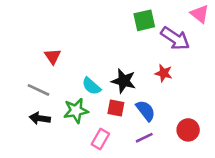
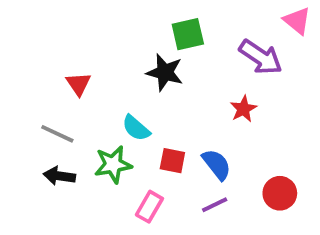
green square: (144, 20) -> (188, 34), moved
red star: (164, 73) -> (243, 109), turned 30
black star: (124, 81) -> (165, 72), moved

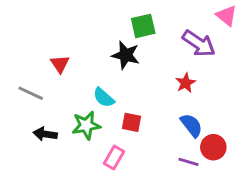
gray line: (57, 134) -> (31, 93), moved
blue semicircle: (217, 164) -> (191, 125), moved
purple line: (215, 205) -> (188, 162), moved, turned 42

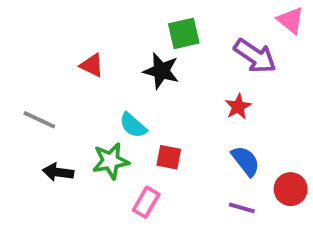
red triangle: (60, 64) -> (92, 65), moved, turned -30
red circle: (213, 147) -> (291, 189), moved

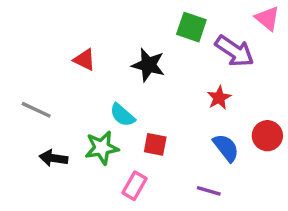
green square: (184, 33) -> (191, 27), moved, turned 32
red circle: (291, 189) -> (267, 136), moved
purple line: (242, 208) -> (209, 191), moved

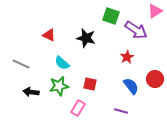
pink triangle: (267, 18) -> (155, 11), turned 49
cyan semicircle: (122, 115) -> (62, 63), moved

